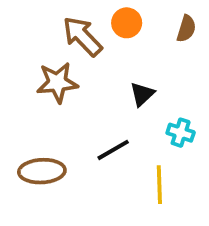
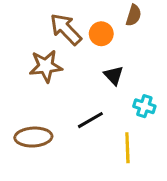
orange circle: (127, 23) -> (101, 34), moved
brown semicircle: (186, 29) -> (134, 15), moved
black triangle: (142, 94) -> (114, 75), turned -30

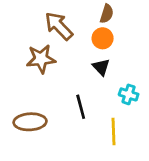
brown semicircle: (134, 15) -> (107, 14), moved
orange circle: (101, 34) -> (103, 38), moved
black line: (90, 120) -> (81, 107), turned -75

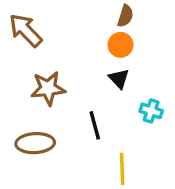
brown arrow: (59, 26) -> (25, 30), moved
brown star: (41, 59) -> (48, 88), moved
yellow line: (114, 131) -> (122, 169), moved

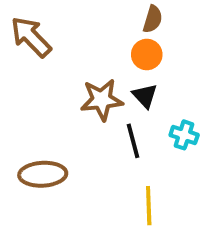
brown star: (48, 88) -> (102, 100), moved
black line: (95, 125) -> (133, 141), moved

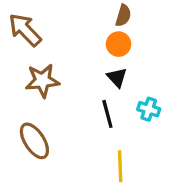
brown star: (102, 100) -> (42, 81), moved
brown ellipse: (43, 174) -> (34, 141), turned 60

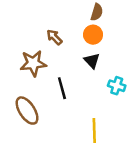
brown arrow: (25, 30) -> (54, 37), moved, size x0.6
black line: (107, 114) -> (62, 88), moved

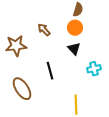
brown star: (33, 63) -> (16, 46), moved
cyan cross: (117, 86) -> (94, 69), turned -32

